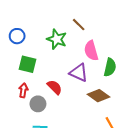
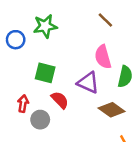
brown line: (79, 25) -> (105, 20), moved
green star: (57, 39) -> (45, 26), moved, turned -30
green square: (28, 64) -> (45, 73), moved

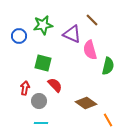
purple triangle: (88, 83) -> (72, 34), moved
brown diamond: (112, 110) -> (86, 103), moved

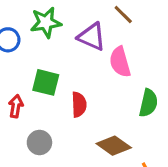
green semicircle: (108, 66) -> (148, 103), moved
red semicircle: (55, 85) -> (79, 105), moved, turned 42
red arrow: (25, 88) -> (16, 106), moved

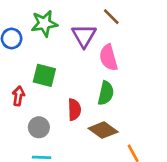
purple triangle: (92, 37) -> (84, 36), turned 36
green semicircle: (148, 103) -> (106, 93), moved
red semicircle: (79, 105) -> (74, 110), moved

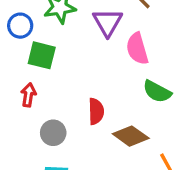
green square: (44, 75) -> (42, 55), moved
green semicircle: (106, 93) -> (157, 92), moved, turned 105

